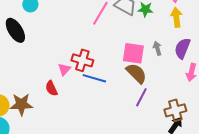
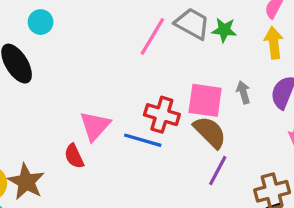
red cross: (82, 60) -> (162, 115), moved
pink triangle: (64, 69) -> (95, 126), size x1.5
brown star: (21, 104) -> (26, 182), turned 30

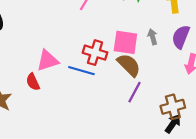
pink triangle: (95, 126) -> (48, 60), turned 30

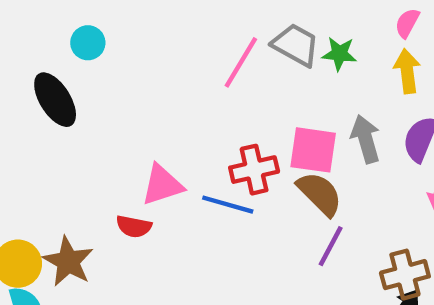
gray arrow: (153, 37) -> (366, 139), size x1.5
red cross: (95, 53) -> (254, 170), turned -30
red semicircle: (33, 82) -> (134, 226), turned -54

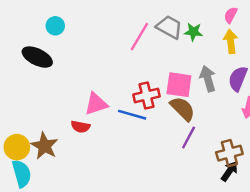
black ellipse: (55, 100) -> (37, 57), turned -32

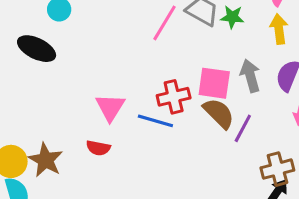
pink triangle: (96, 104) -> (110, 107), turned -40
red semicircle: (80, 127) -> (98, 148), moved
purple line: (189, 137) -> (243, 128), moved

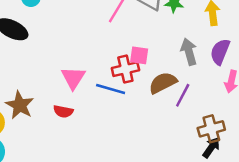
pink square: (214, 83) -> (139, 55), moved, size x0.7
brown semicircle: (219, 113) -> (163, 83), turned -72
brown star: (46, 160) -> (20, 105), moved

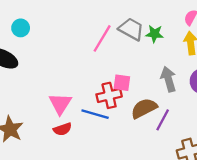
red semicircle: (63, 111) -> (63, 129), moved, turned -30

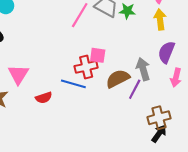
gray arrow: (168, 79) -> (143, 69), moved
pink triangle: (60, 104) -> (18, 74), moved

